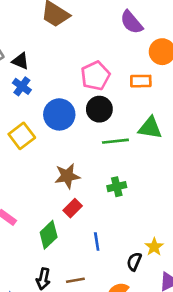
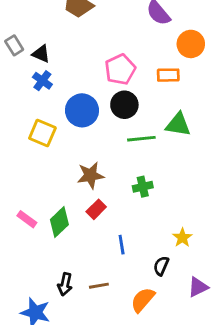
yellow square: (22, 136) -> (42, 133), turned -30
green diamond: (49, 235) -> (59, 222), moved
yellow star: (154, 247) -> (182, 238), moved

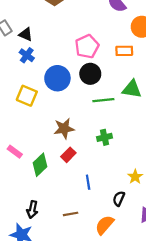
pink rectangle: (27, 219) -> (15, 152), moved
black arrow: (65, 284) -> (32, 210), moved

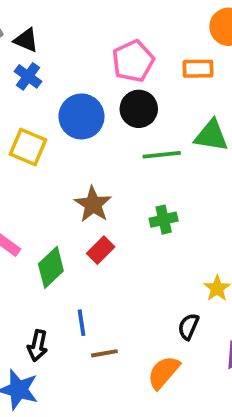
brown star: (64, 129) -> (93, 204), turned -30
blue line: (88, 182) -> (81, 323), moved

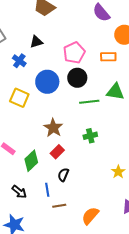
black triangle: (26, 40) -> (36, 42), moved, turned -40
black semicircle: (188, 327) -> (63, 175), moved
black arrow: (38, 346) -> (19, 192), moved, turned -63

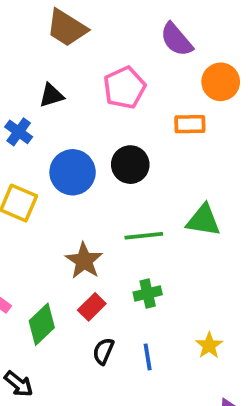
pink pentagon: (74, 53) -> (124, 88), moved
green triangle: (115, 92) -> (203, 220), moved
green line: (89, 102) -> (144, 236), moved
green cross: (90, 136) -> (148, 293), moved
blue line: (47, 190) -> (148, 357), moved

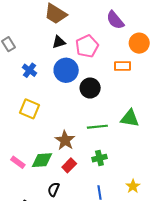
black triangle: (51, 95) -> (59, 42), moved
blue circle: (73, 172) -> (66, 70), moved
green diamond: (42, 324) -> (42, 160), moved, turned 40
black semicircle: (103, 351) -> (54, 189), moved

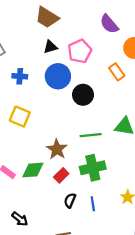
orange rectangle: (122, 66) -> (117, 72), turned 56
blue cross: (29, 70) -> (20, 76), turned -32
green cross: (99, 158) -> (93, 168), size x1.6
black semicircle: (54, 189) -> (70, 200), moved

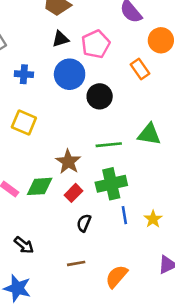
blue line: (93, 204) -> (124, 215), moved

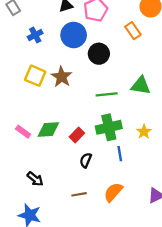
blue cross: (24, 74) -> (35, 35), turned -32
brown star: (68, 162) -> (62, 77), moved
yellow star: (153, 219) -> (144, 132), moved
orange semicircle: (117, 276) -> (113, 192), moved

